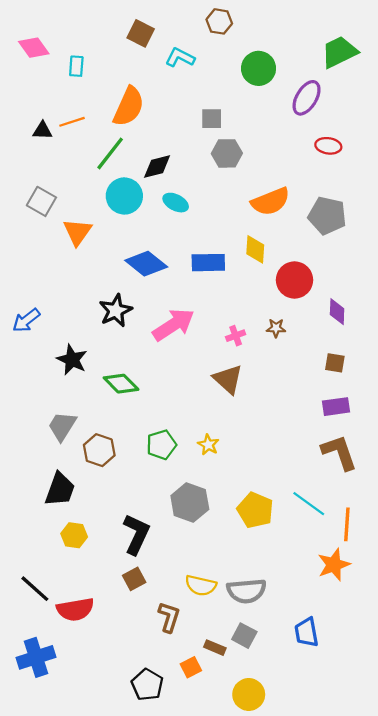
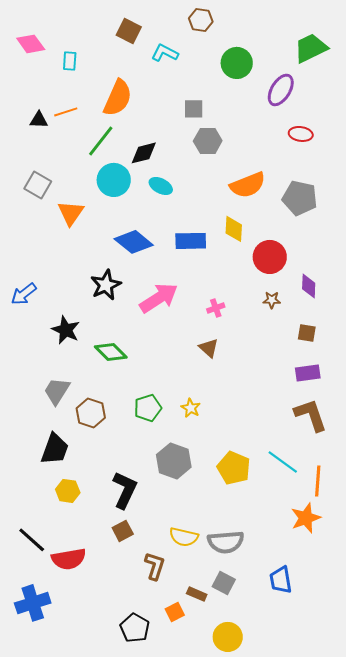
brown star: (276, 328) -> (272, 300), moved
brown triangle: (228, 379) -> (209, 348), size x0.7

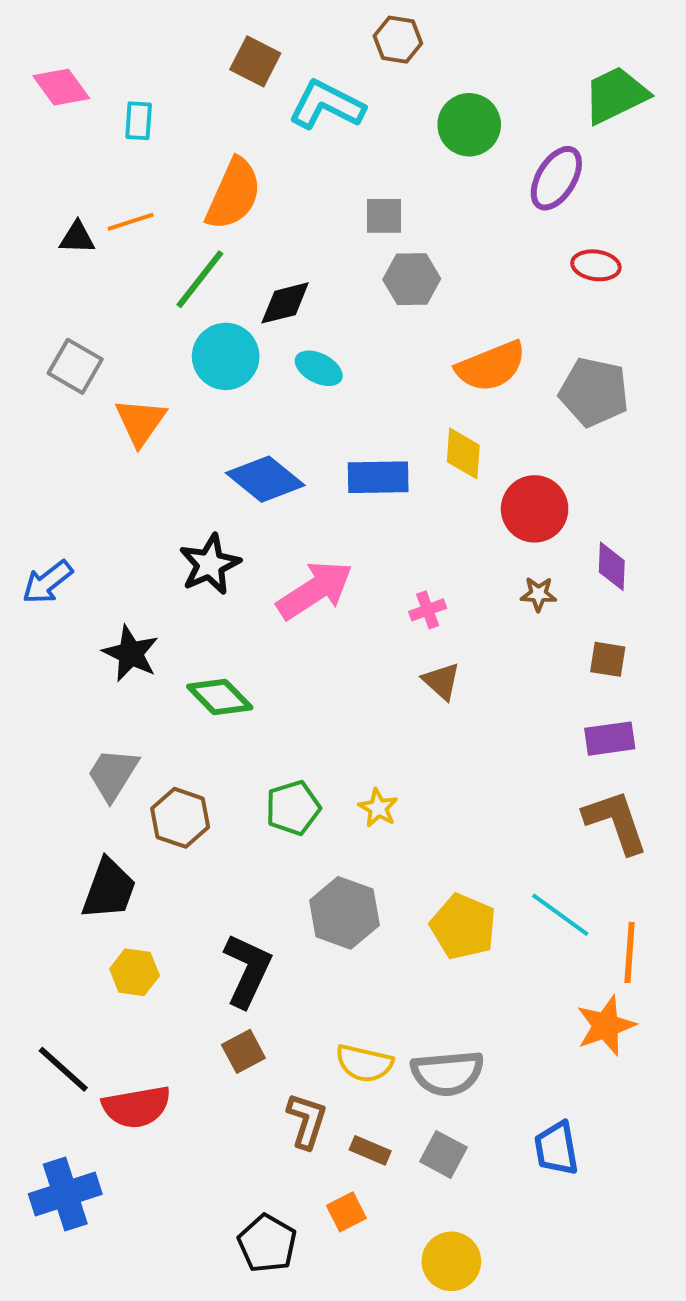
cyan L-shape: (165, 53) -> (327, 105), size x1.4
brown triangle: (209, 348) -> (441, 681), moved
brown rectangle: (197, 594) -> (370, 1150), moved

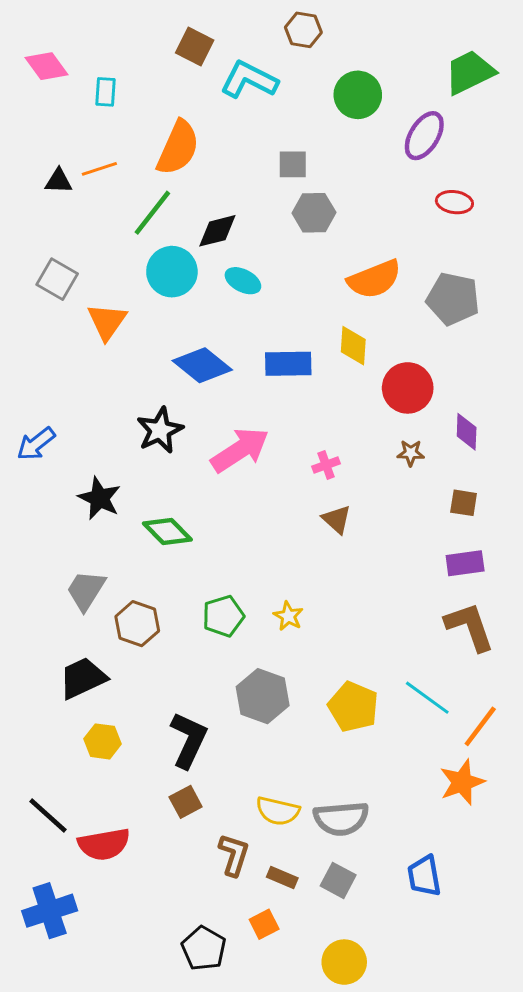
black trapezoid: (109, 889) -> (83, 678), turned -135
orange line: (630, 952) -> (480, 726), turned 33

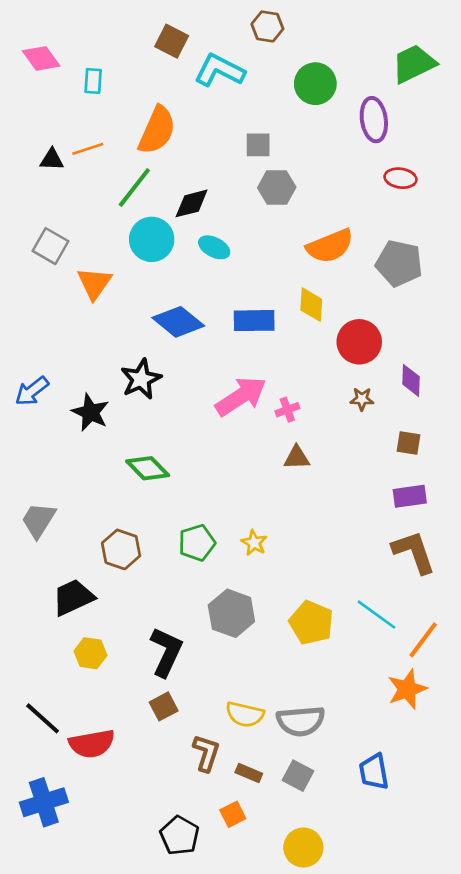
purple ellipse: (424, 136) -> (374, 120), turned -39
pink arrow: (240, 450) -> (241, 396), moved
black star: (99, 498) -> (90, 412), moved
brown triangle: (337, 519) -> (297, 458), turned -44
gray trapezoid: (86, 590) -> (39, 520), moved

